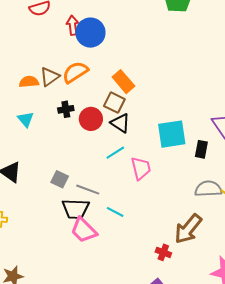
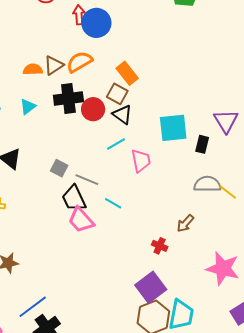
black cross: (66, 109) -> (68, 99), size x1.8
cyan triangle: (26, 119) -> (28, 107), turned 30
black trapezoid: (76, 209) -> (74, 198), turned 60
brown arrow: (188, 229) -> (185, 223), size x0.6

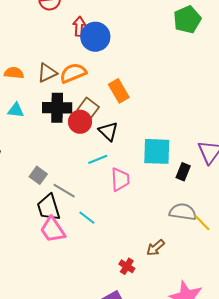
orange semicircle: (33, 69) -> (14, 73), moved
brown square: (117, 94) -> (88, 108), moved
cyan triangle: (28, 107) -> (16, 110), turned 36

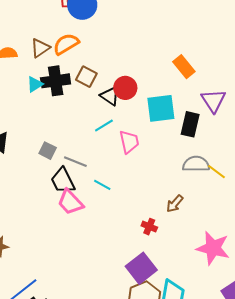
orange rectangle: (119, 91) -> (184, 67), moved
cyan triangle: (16, 110) -> (35, 84), moved, turned -30
red circle: (80, 122) -> (125, 88), moved
black rectangle: (183, 172) -> (190, 124), size x1.4

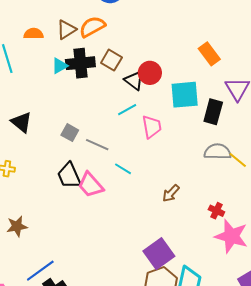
black trapezoid: (63, 181) -> (69, 176), moved
brown arrow: (175, 204) -> (171, 193), moved
red cross: (149, 227) -> (216, 211), moved

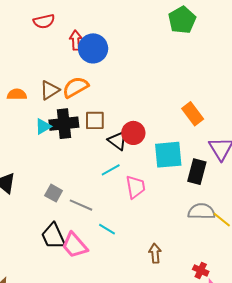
brown square: (111, 60) -> (95, 120), turned -30
brown arrow: (171, 193) -> (155, 253), turned 132

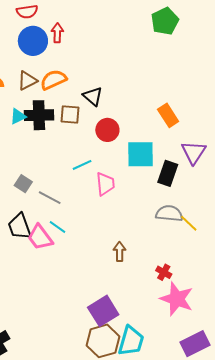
blue circle: (93, 48) -> (33, 41), moved
black triangle: (118, 141) -> (93, 96), moved
cyan line: (107, 229) -> (58, 227), moved

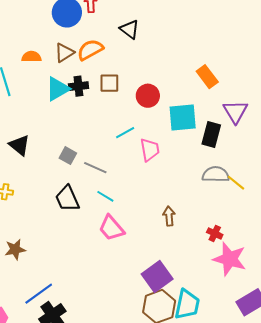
black triangle: (93, 96) -> (130, 29), moved
black cross: (39, 115) -> (78, 86), size x0.7
cyan triangle: (18, 116) -> (58, 89), size x1.5
pink trapezoid: (40, 237) -> (111, 228), moved

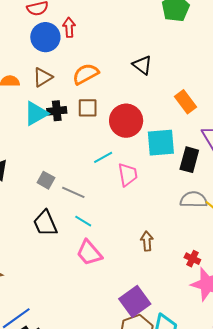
black triangle: (130, 29) -> (142, 65), moved
orange semicircle: (90, 50) -> (86, 74), moved
red circle: (148, 96) -> (126, 121), size x1.4

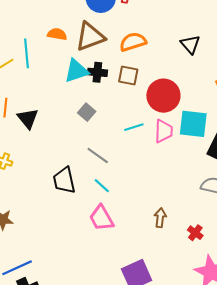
brown triangle: (43, 77) -> (90, 37), size x1.5
pink trapezoid: (128, 175) -> (164, 131), moved
gray square: (46, 180) -> (87, 112), moved
red cross: (192, 259) -> (195, 233), moved

